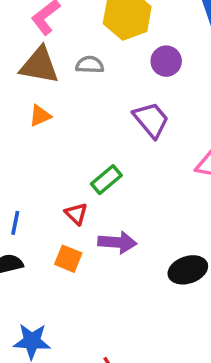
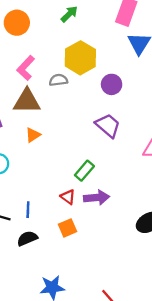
gray semicircle: (90, 65) -> (58, 80), moved
purple arrow: (117, 242) -> (97, 198), moved
orange square: (68, 259) -> (68, 228), turned -36

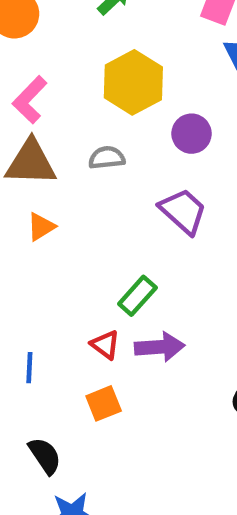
gray semicircle: (58, 80) -> (107, 158), moved
black semicircle: (27, 238) -> (45, 456), moved, turned 78

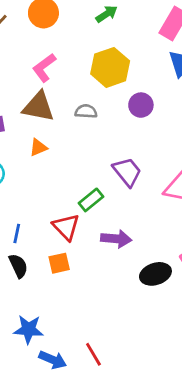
purple trapezoid: (183, 211) -> (127, 172), moved
red triangle: (105, 345) -> (66, 227), size x1.5
purple arrow: (160, 347) -> (116, 239), moved
black semicircle: (45, 456) -> (18, 266), moved

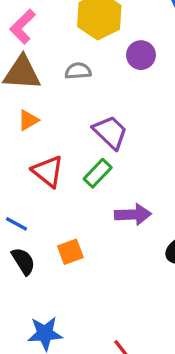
purple trapezoid: (127, 172) -> (110, 132), moved
red triangle: (66, 227) -> (48, 171), moved
blue line: (17, 234) -> (16, 224), turned -66

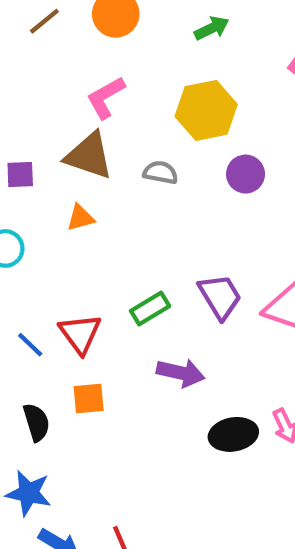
purple trapezoid: (110, 132) -> (220, 297), moved
red triangle: (48, 171) -> (80, 334), moved
black semicircle: (23, 261) -> (36, 422), moved

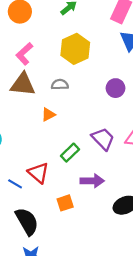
purple circle: (246, 174) -> (115, 88), moved
orange triangle: (80, 218) -> (48, 115), moved
orange square: (89, 398) -> (65, 203), moved
black semicircle: (36, 422) -> (27, 221), size x1.5

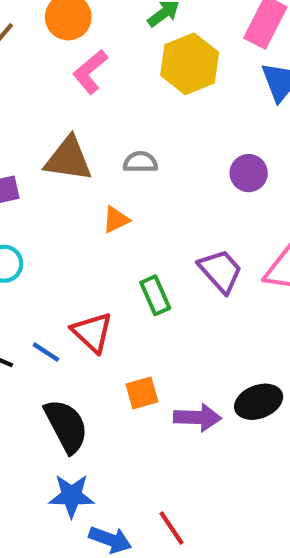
yellow hexagon: (75, 49) -> (190, 64), moved
pink L-shape: (24, 54) -> (90, 72), moved
green rectangle: (70, 153) -> (155, 295), turned -72
purple arrow: (92, 181) -> (197, 418), moved

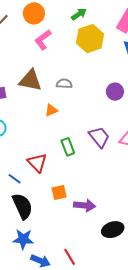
blue line: (46, 352) -> (15, 179), moved
black ellipse: (259, 402) -> (113, 230), moved

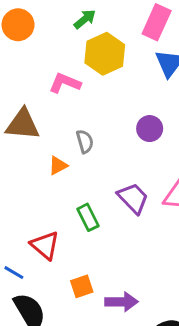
pink L-shape: (43, 40) -> (65, 83), moved, turned 65
gray semicircle: (64, 84) -> (85, 141), moved, turned 77

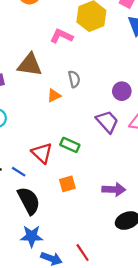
purple circle: (150, 129) -> (122, 91), moved
green rectangle: (88, 217) -> (70, 145), moved, turned -42
purple arrow: (121, 302) -> (114, 189), moved

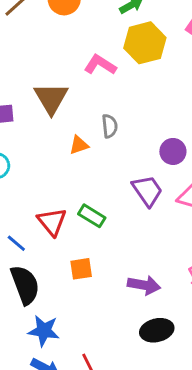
brown triangle: (30, 65) -> (51, 98), turned 44
blue star: (32, 236) -> (44, 331), moved

